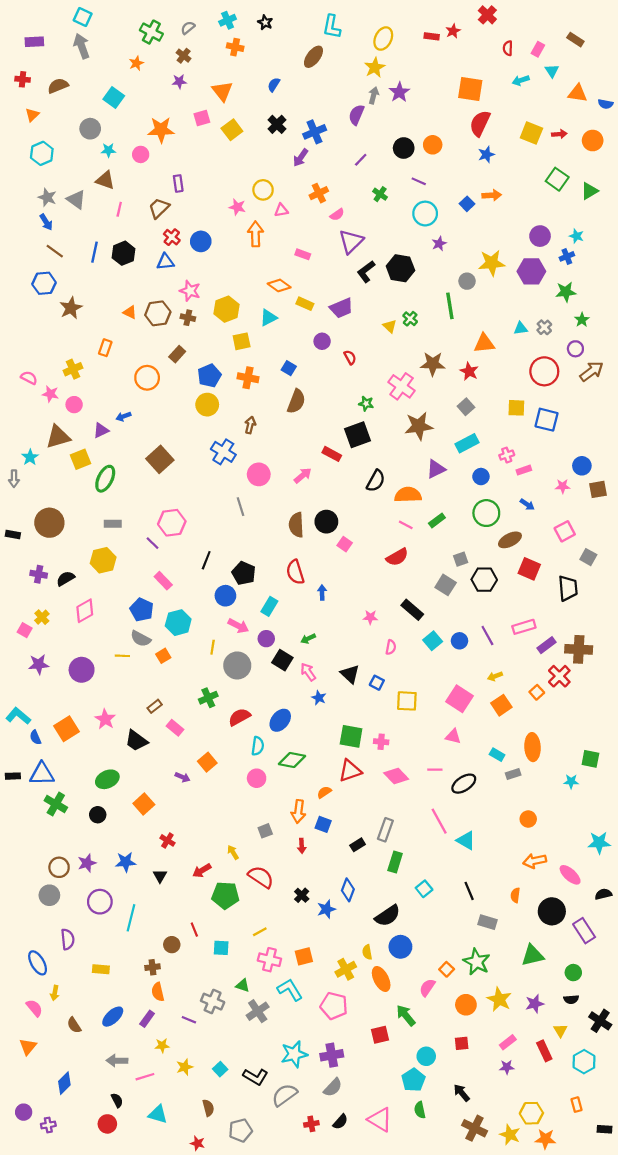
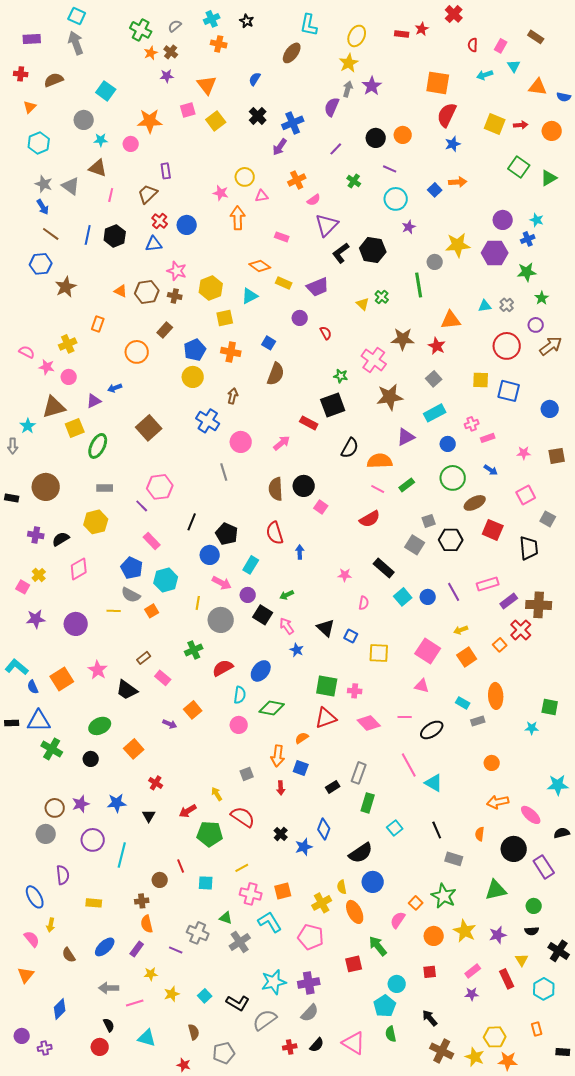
orange star: (136, 63) -> (151, 53), moved
blue circle: (582, 466) -> (550, 409), moved

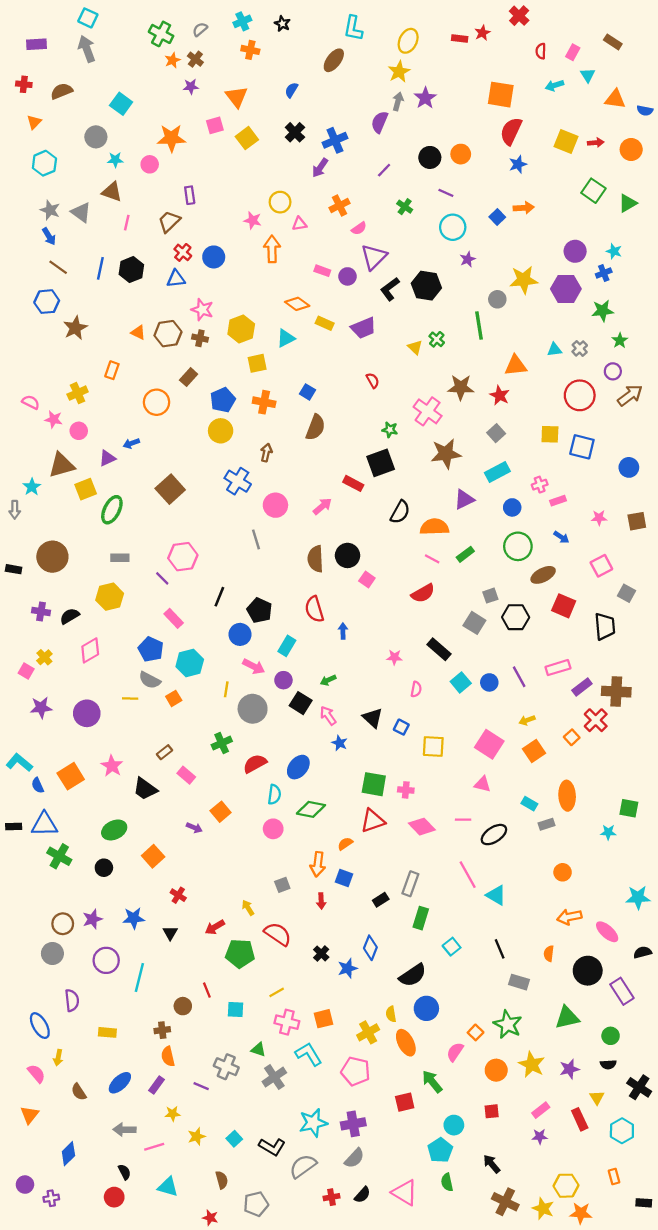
purple circle: (300, 318) -> (348, 276), moved

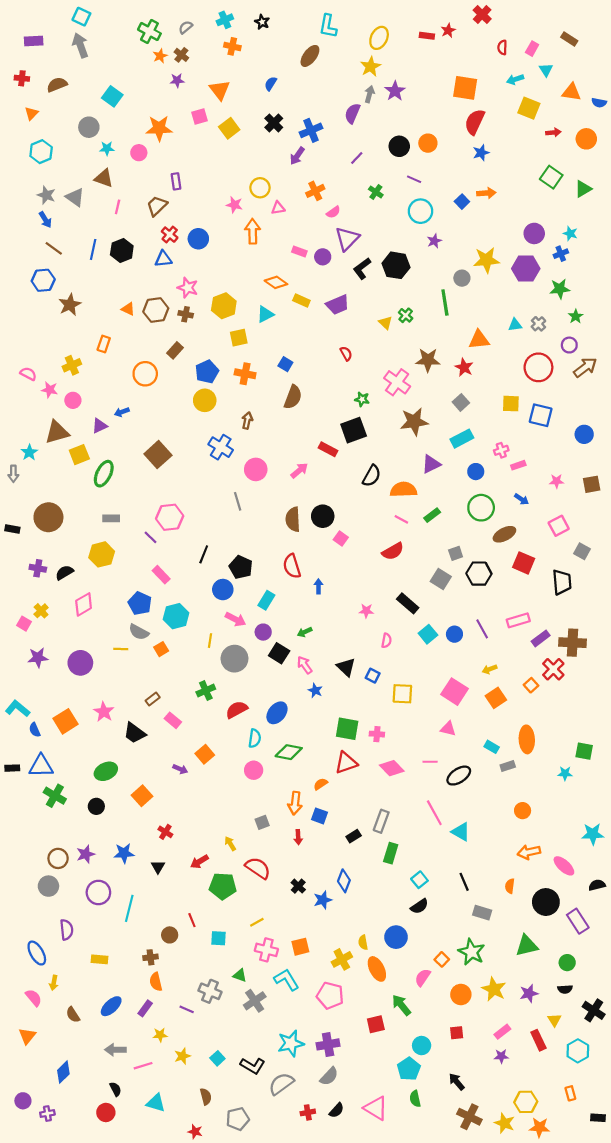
yellow square: (566, 141) -> (529, 108), moved
black semicircle: (413, 975) -> (419, 906), moved, size x0.7

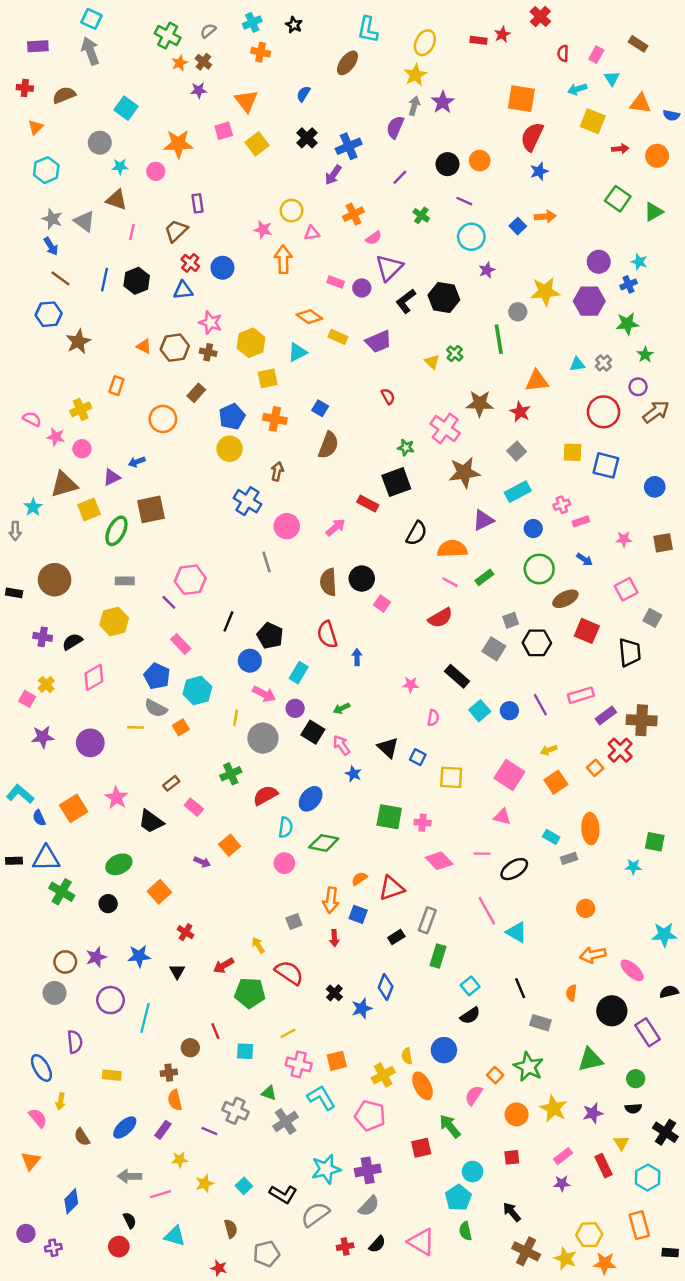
brown square: (158, 455) -> (151, 509), moved, turned 30
red triangle: (346, 763) -> (392, 888), moved
orange rectangle: (570, 1093) -> (639, 1225), size x1.6

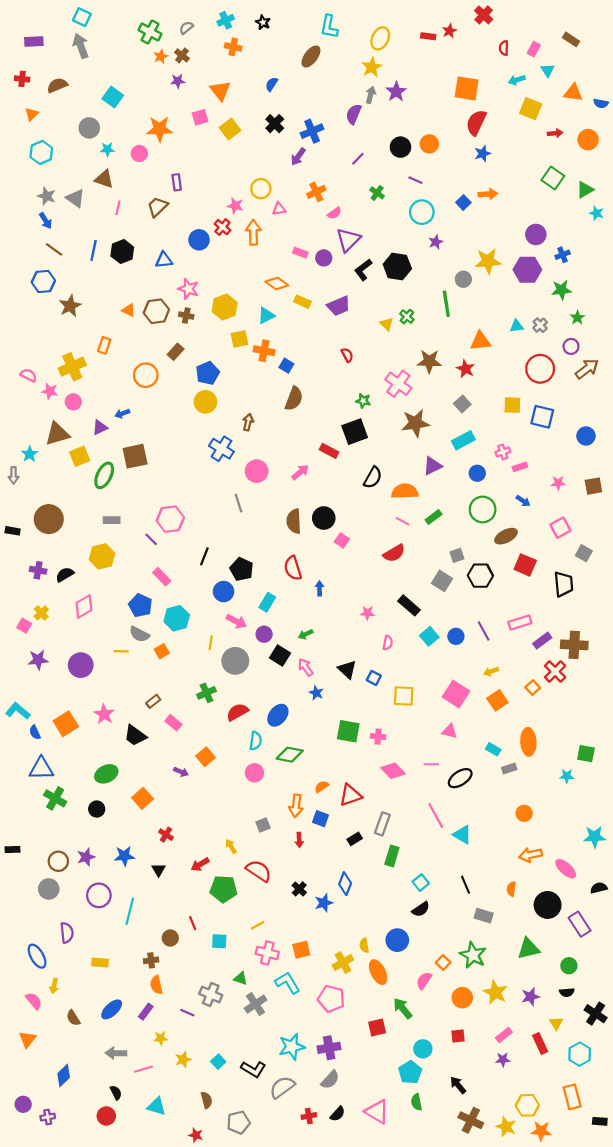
cyan star: (639, 262) -> (597, 213), moved
red cross: (190, 263) -> (222, 227), moved
yellow cross: (81, 409) -> (72, 367), size x1.4
orange cross: (275, 419) -> (264, 351), moved
black rectangle: (14, 861) -> (13, 850), moved

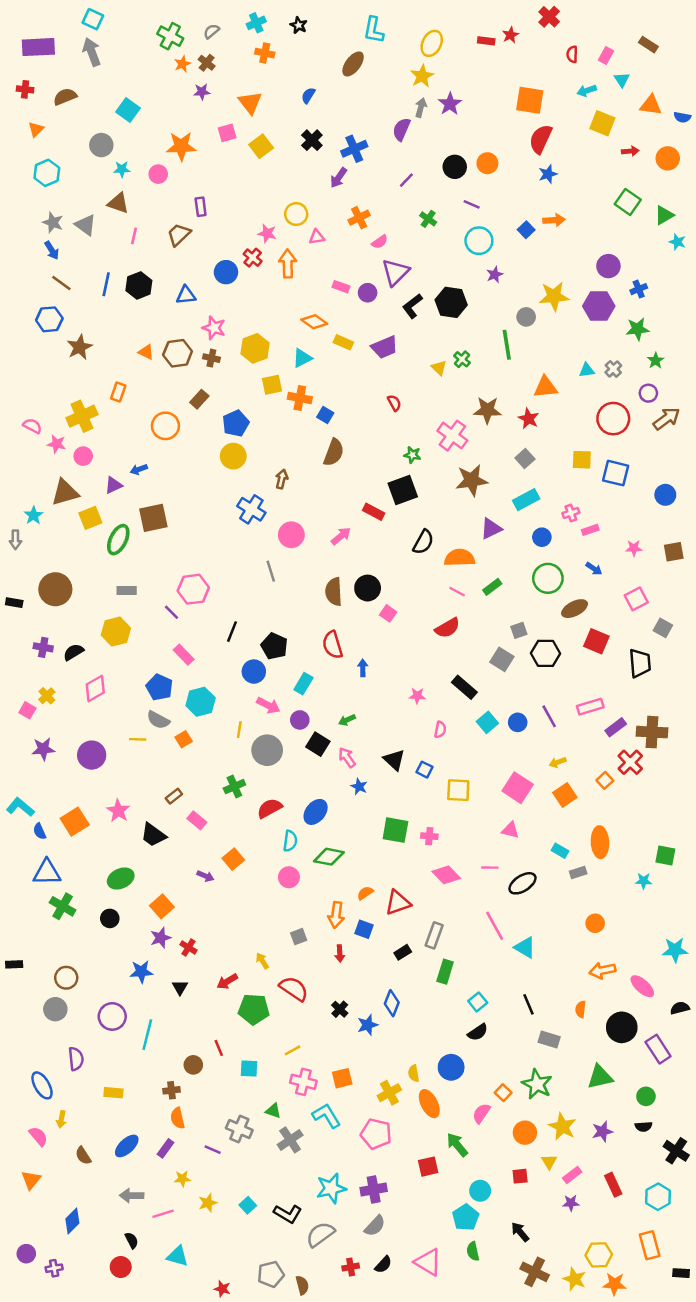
purple rectangle: (34, 42) -> (38, 47), size x1.5
purple star: (86, 857) -> (161, 938), moved
yellow triangle: (556, 1023) -> (549, 1162), moved
brown semicircle: (206, 1100) -> (302, 1285), moved

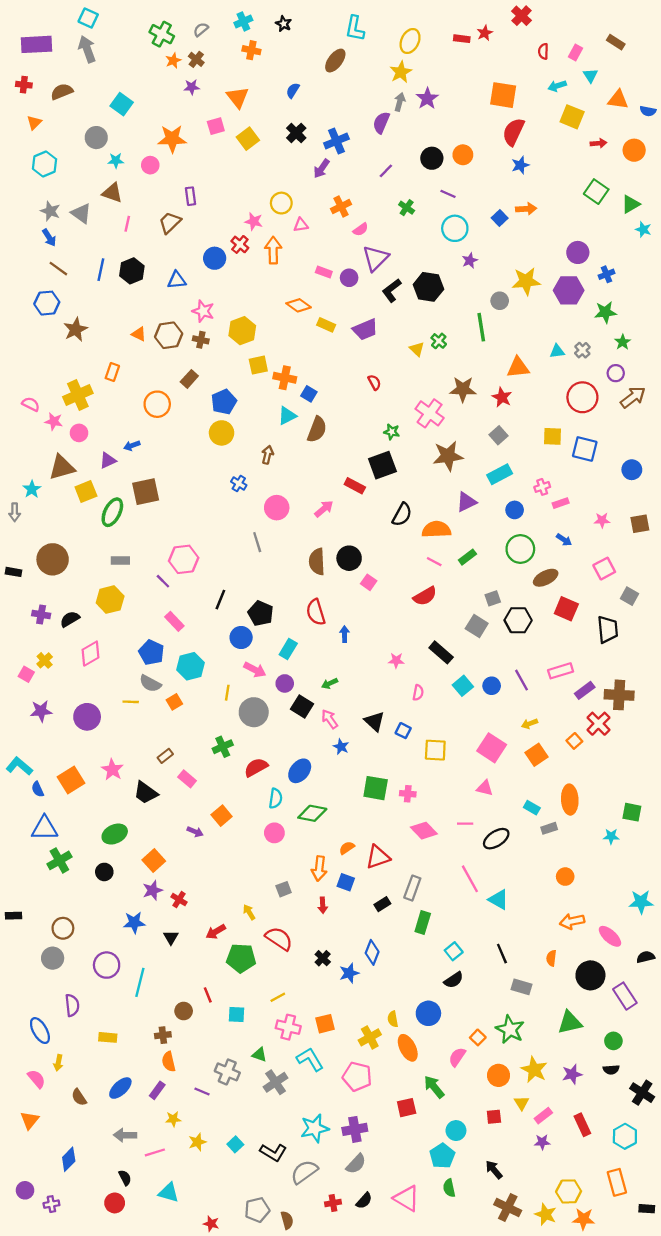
cyan triangle: (302, 358) -> (287, 416), moved
blue cross: (251, 509) -> (239, 483), size x0.6
green cross: (63, 906) -> (59, 860), turned 30

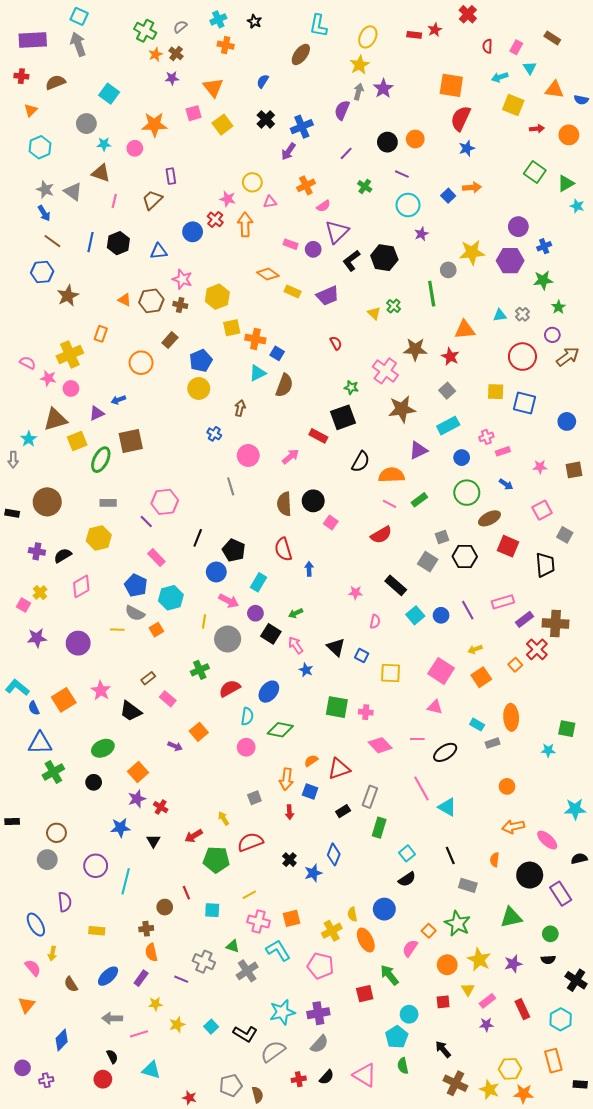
red semicircle: (279, 939) -> (250, 842), turned -55

